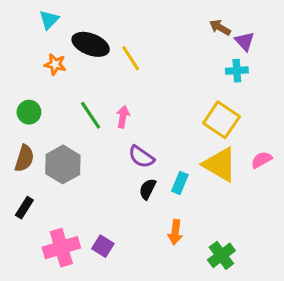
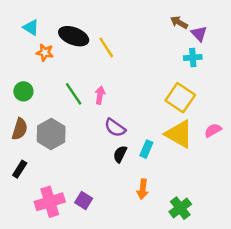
cyan triangle: (49, 20) -> (31, 27), moved, turned -42

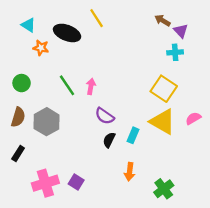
yellow line: (106, 47) -> (97, 18), moved

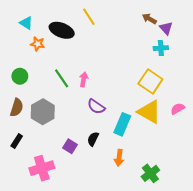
cyan rectangle: (133, 135) -> (122, 124), size x1.5
black semicircle: (109, 140) -> (93, 139), moved
purple square: (76, 182) -> (70, 146), moved

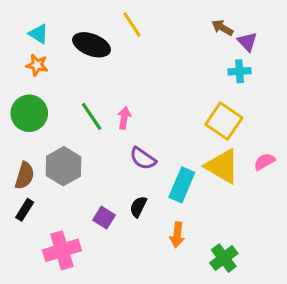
orange star: (38, 44) -> (37, 65), moved
green circle: (20, 76) -> (29, 113), size x1.5
brown semicircle: (17, 108) -> (25, 176), moved

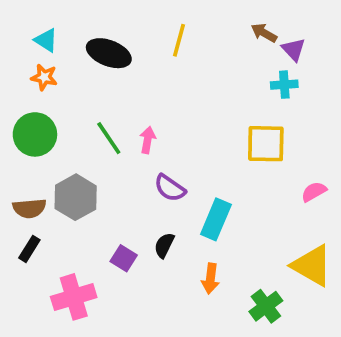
yellow line: (132, 25) -> (179, 40), moved, turned 48
yellow square: (224, 121) -> (266, 144), turned -33
yellow triangle: (222, 166) -> (312, 266), moved
brown semicircle: (25, 176) -> (29, 208), turned 68

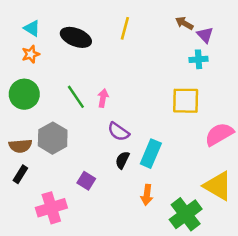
orange star: (44, 77) -> (31, 54), turned -30
pink semicircle: (314, 192) -> (219, 134), size x1.6
black semicircle: (164, 245) -> (122, 160), moved
green cross: (266, 306) -> (186, 214), size x1.4

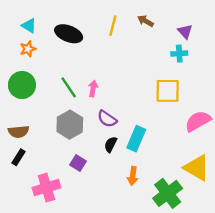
brown arrow: (184, 23) -> (145, 21), moved
gray hexagon: (53, 138) -> (70, 125), moved

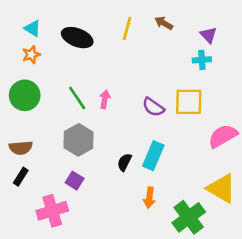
purple semicircle: (107, 119) -> (153, 107), moved
purple square: (78, 163) -> (75, 181), moved

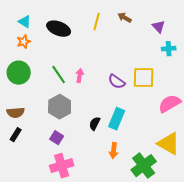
cyan cross: (202, 60) -> (169, 49), moved
pink cross: (52, 211) -> (62, 166), moved

